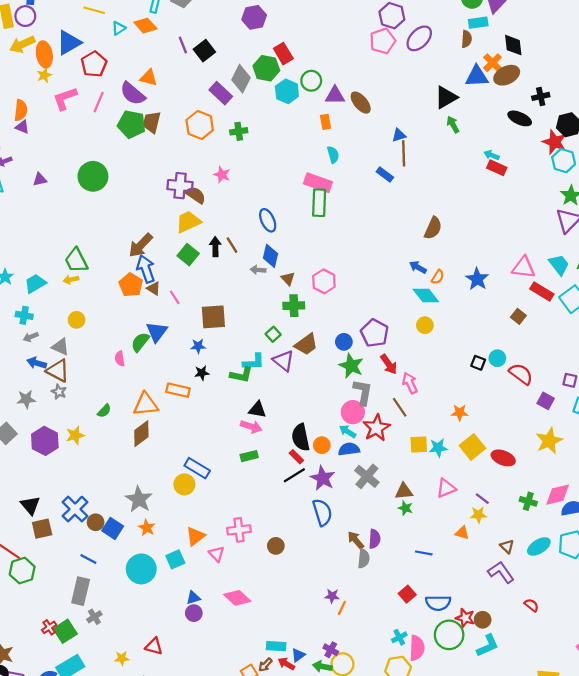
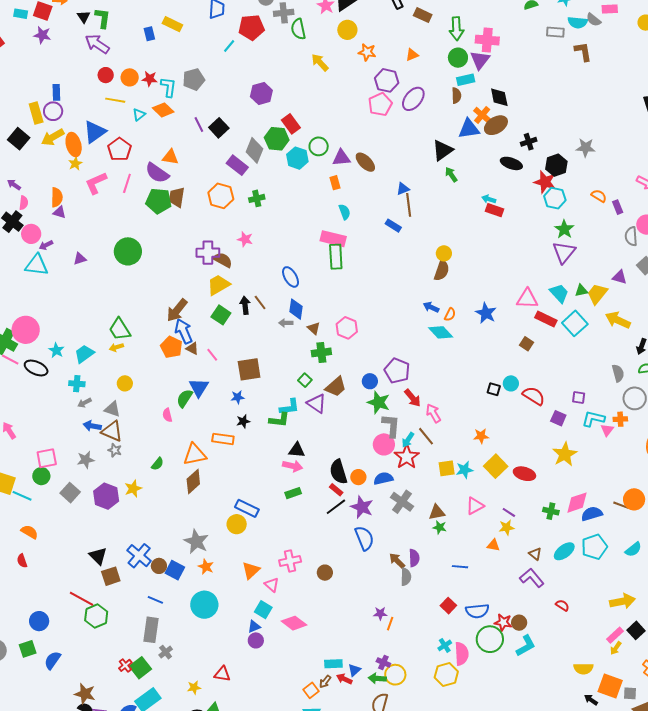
yellow circle: (425, 325) -> (444, 253), moved
cyan arrow: (348, 431) -> (408, 440), moved, turned -84
cyan square: (175, 559) -> (263, 610), moved, turned -30

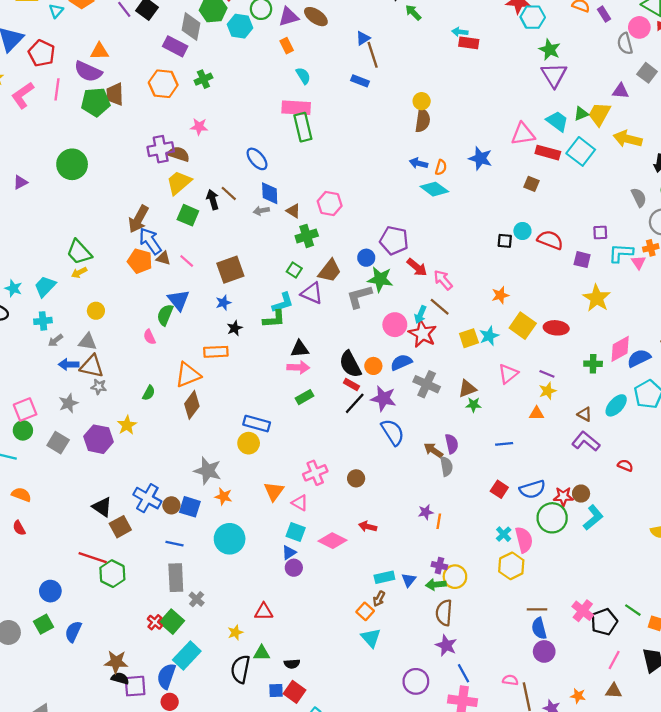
gray L-shape: (391, 426) -> (359, 297), moved, turned -100
red arrow: (344, 679) -> (368, 527), moved

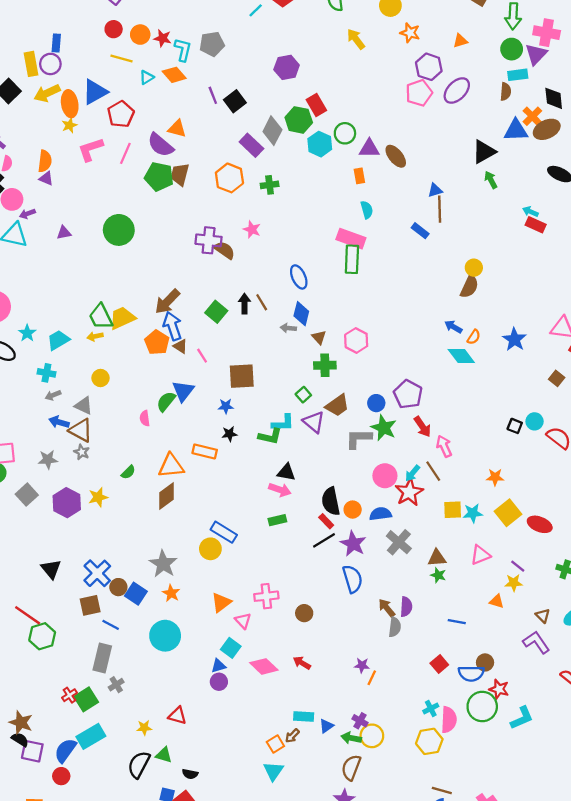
yellow trapezoid: (179, 183) -> (122, 318), moved
brown circle: (581, 494) -> (485, 662), moved
brown square: (120, 527) -> (90, 605), moved

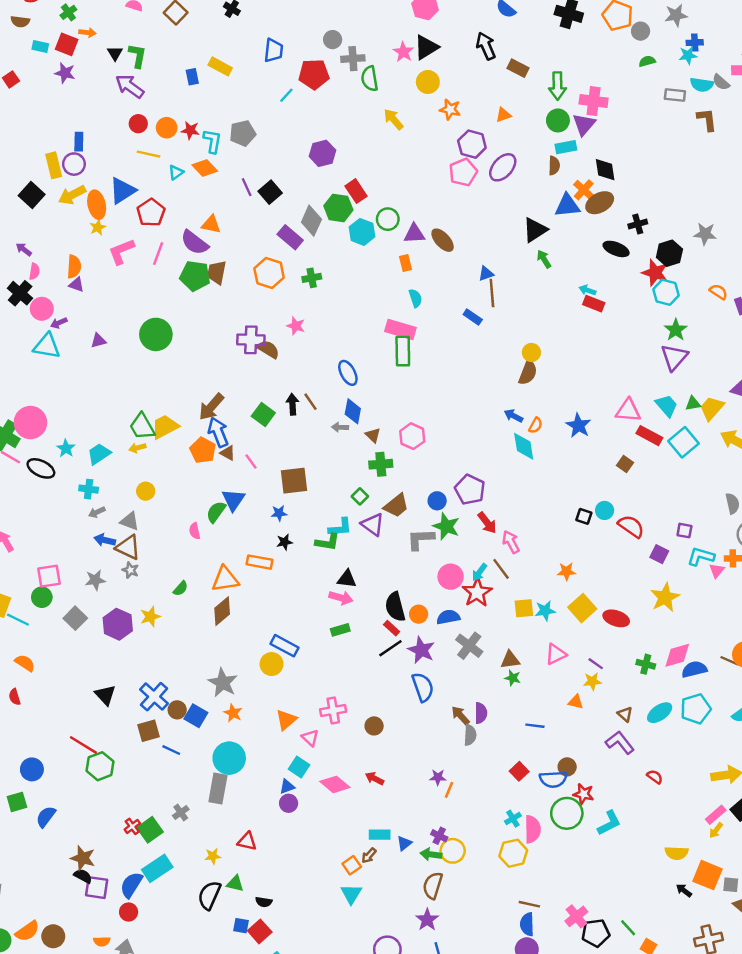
cyan diamond: (461, 356) -> (524, 446), turned 32
gray rectangle: (102, 658) -> (218, 788), moved

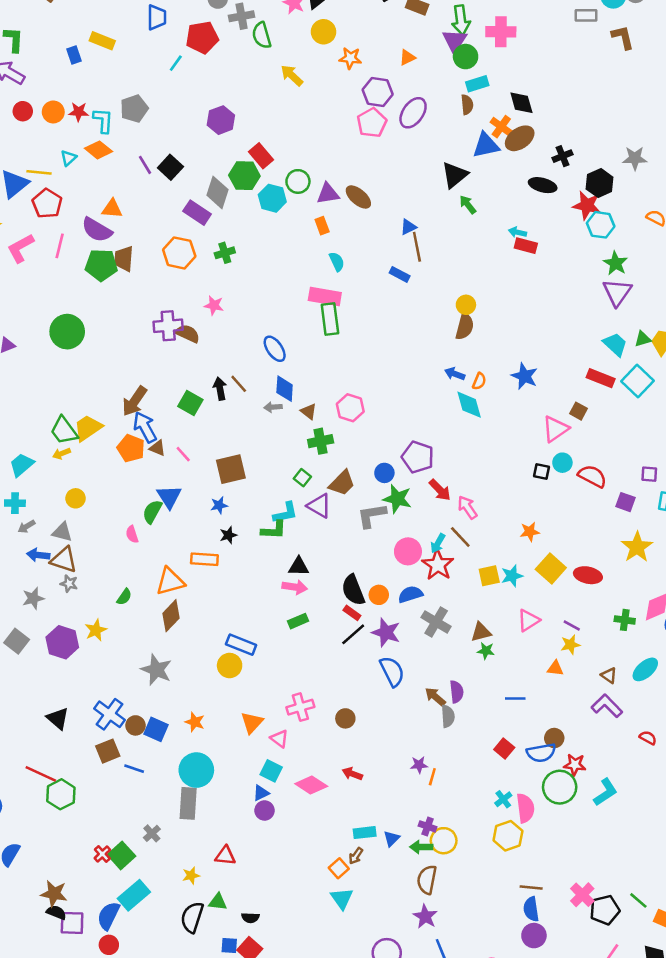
purple triangle: (584, 124) -> (454, 41), moved
yellow line: (148, 154) -> (39, 172), moved
pink triangle: (628, 411) -> (555, 429), moved, turned -32
gray star: (223, 683) -> (156, 670), moved

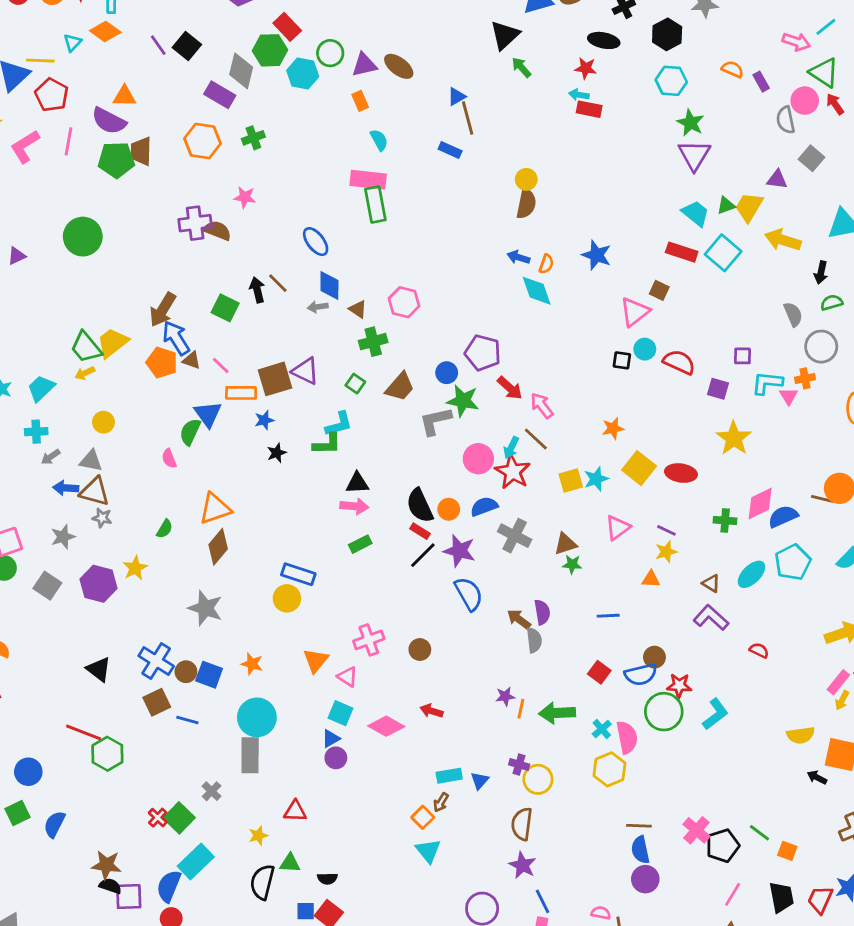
red star: (587, 205) -> (586, 68), moved, size x0.7
purple triangle: (319, 506) -> (305, 371), moved
orange rectangle: (204, 559) -> (241, 393), moved
green arrow: (421, 847) -> (557, 713), moved, size x1.4

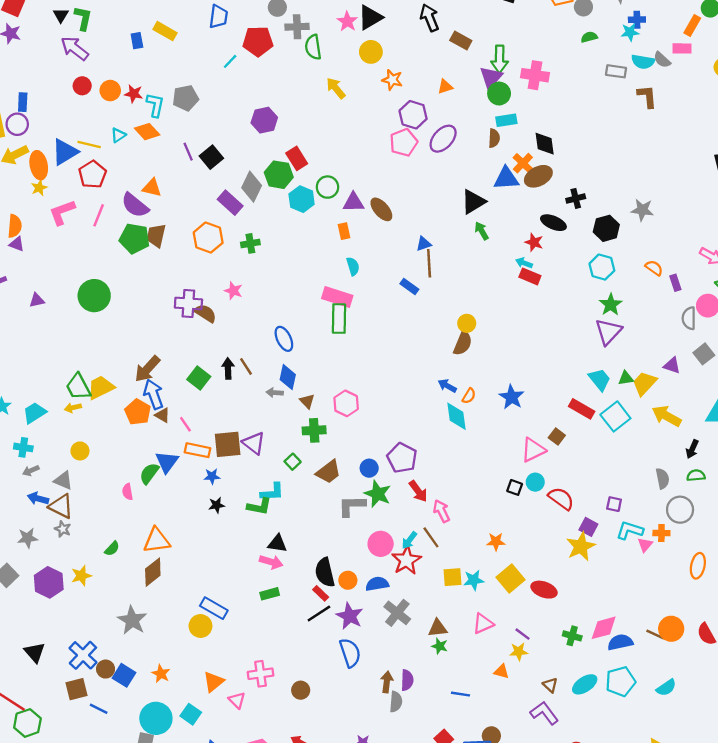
yellow star: (734, 438) -> (581, 546), moved
brown arrow: (519, 619) -> (387, 682), turned 48
cyan square: (340, 713) -> (191, 714), moved

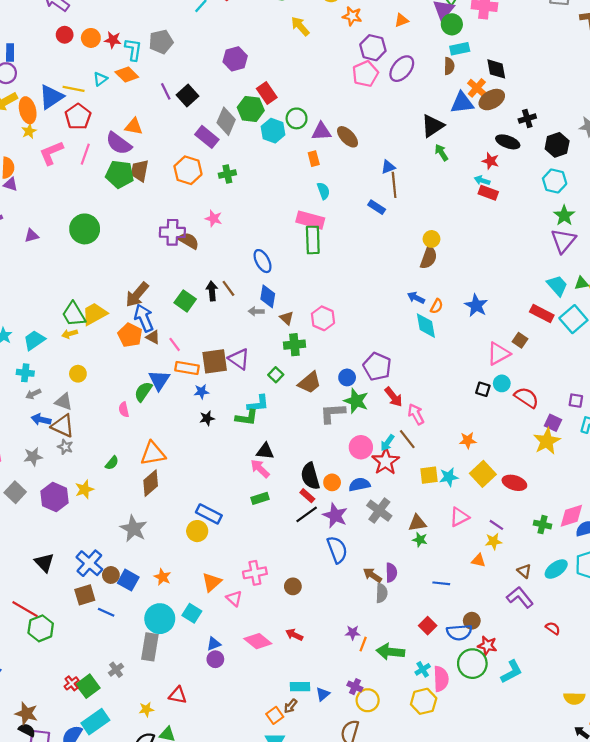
pink arrow: (271, 562) -> (260, 469), turned -150
brown arrow: (387, 682) -> (372, 575), turned -60

